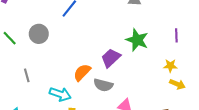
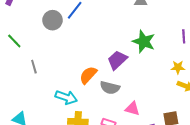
gray circle: (39, 34) -> (52, 20), moved
gray line: (27, 75) -> (34, 67), moved

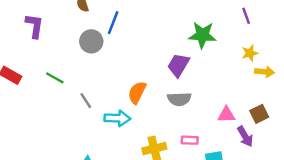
orange semicircle: (88, 75) -> (137, 92), moved
cyan arrow: (66, 97) -> (117, 118), moved
pink triangle: (132, 109) -> (226, 115), moved

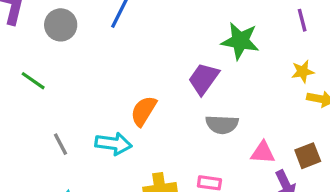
gray circle: (91, 41) -> (61, 25), moved
gray semicircle: (179, 99) -> (222, 124), moved
gray line: (86, 101) -> (60, 144), moved

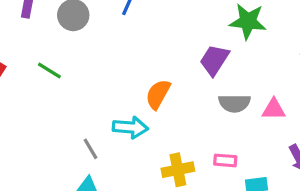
gray line: (60, 144) -> (90, 149), moved
pink triangle: (263, 153) -> (274, 109), moved

